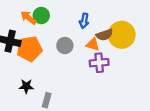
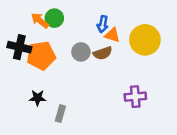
brown semicircle: (105, 35) -> (103, 53), moved
orange triangle: (93, 44) -> (112, 35), moved
purple cross: (99, 63) -> (135, 97), moved

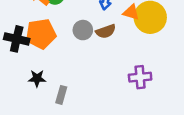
orange triangle: (112, 35) -> (131, 12), moved
black cross: (19, 47) -> (17, 39), moved

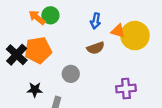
gray circle: (83, 30) -> (71, 74), moved
black cross: (17, 39) -> (17, 55), turned 30

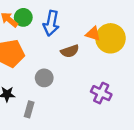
blue arrow: (96, 21) -> (51, 23), moved, size x1.5
purple cross: (126, 89) -> (101, 93), turned 30

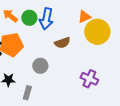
green circle: (23, 17) -> (29, 18), moved
orange triangle: (93, 34) -> (84, 17), moved, turned -40

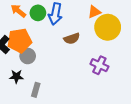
gray circle: (40, 66) -> (28, 56), moved
purple cross: (89, 79) -> (99, 65), moved

